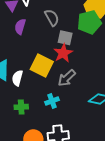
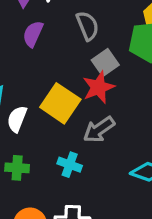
gray square: (65, 38) -> (105, 62), turned 35
cyan cross: (52, 101) -> (70, 165), turned 32

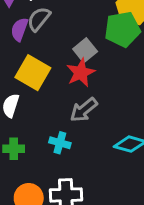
gray semicircle: (87, 26) -> (39, 19), moved, turned -115
yellow square: (60, 103) -> (33, 73), moved

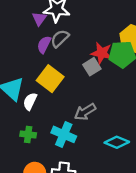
red star: (81, 73) -> (102, 53), moved, turned 30
cyan cross: (60, 143) -> (64, 134), size x1.5

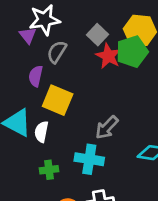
purple semicircle: (44, 45) -> (36, 76), moved
red star: (102, 53) -> (108, 56), turned 30
gray square: (92, 67) -> (98, 35), moved

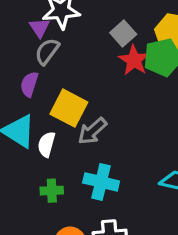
gray semicircle: (57, 52) -> (47, 51), moved
purple semicircle: (36, 76) -> (29, 84), moved
gray arrow: (107, 127) -> (92, 131), moved

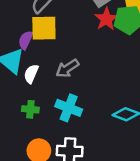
purple semicircle: (29, 84) -> (26, 40), moved
yellow square: (69, 108) -> (44, 28), moved, turned -36

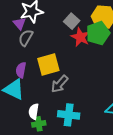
yellow square: (44, 28) -> (48, 65), moved
white semicircle: (31, 74) -> (34, 111), moved

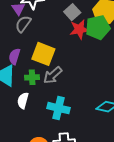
red star: (80, 37) -> (79, 29), turned 30
yellow square: (48, 65) -> (43, 54), turned 30
green cross: (39, 124) -> (32, 77), moved

